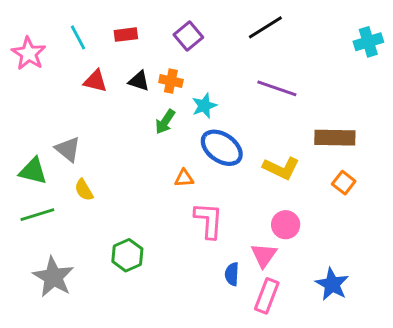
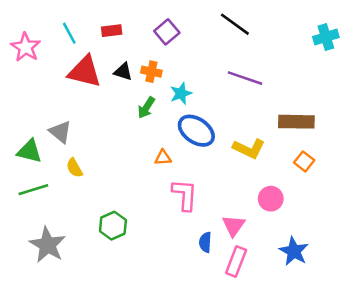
black line: (265, 27) -> (235, 24), turned 68
red triangle: (95, 81) -> (85, 72), size x1.6
pink circle: (286, 225) -> (271, 199), moved

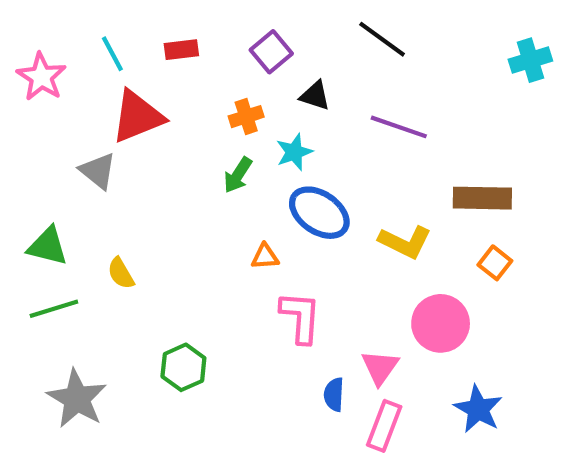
red triangle: (85, 72) -> (138, 117), turned -36
black triangle: (123, 72) -> (315, 96), moved
orange cross: (151, 72) -> (246, 117), turned -30
gray triangle: (60, 132) -> (98, 171), moved
pink circle: (271, 199) -> (441, 323), size x1.4

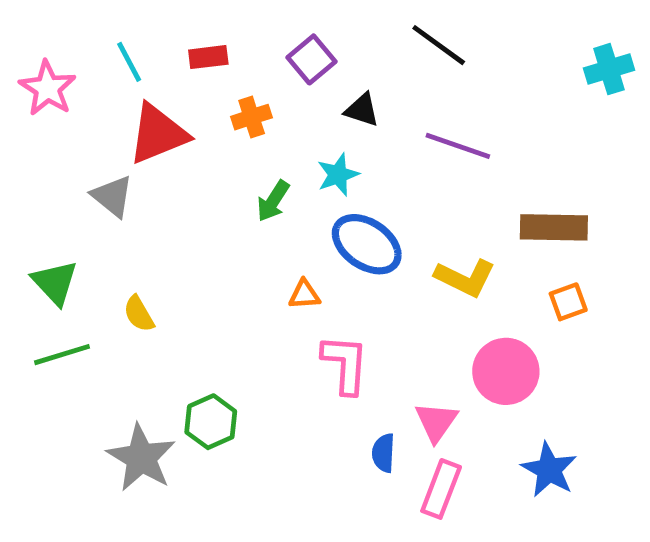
orange cross: (246, 117) -> (252, 117), moved
green triangle: (48, 246) -> (55, 283), turned 33
orange square: (495, 263) -> (568, 302), turned 32
gray star: (77, 399) -> (141, 458), moved

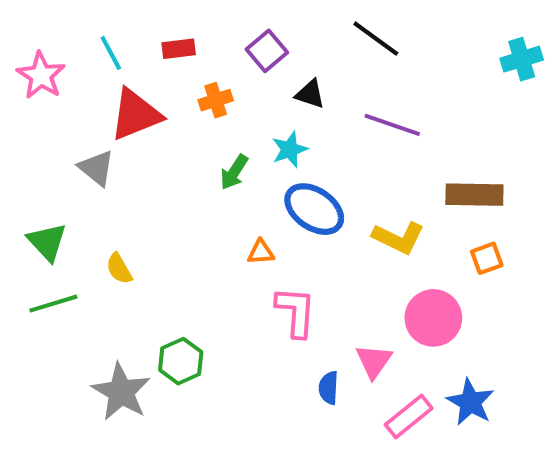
pink rectangle: (441, 489) -> (409, 417), moved, turned 30

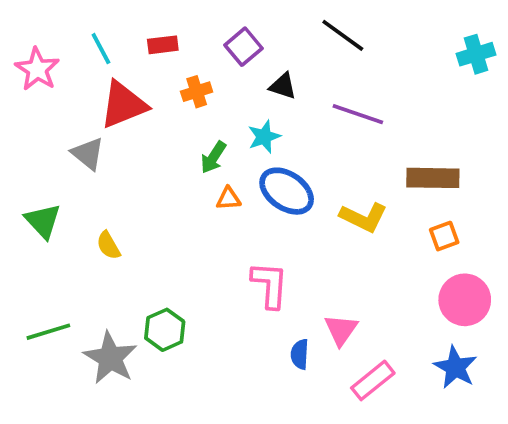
orange triangle: (261, 252) -> (228, 199), moved
green line: (53, 304) -> (48, 332), moved
pink circle: (433, 318) -> (465, 300), moved
blue star: (470, 402) -> (455, 367), moved

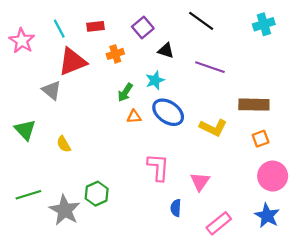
cyan cross: (476, 54) -> (264, 24), moved
pink triangle: (341, 330) -> (200, 182), moved

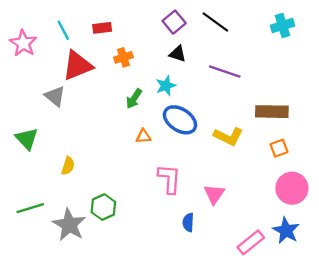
purple square: (143, 28) -> (174, 22), moved
orange triangle: (134, 117) -> (143, 136), moved
yellow semicircle: (64, 144) -> (68, 166), moved, turned -133
pink rectangle: (219, 223) -> (251, 242), moved

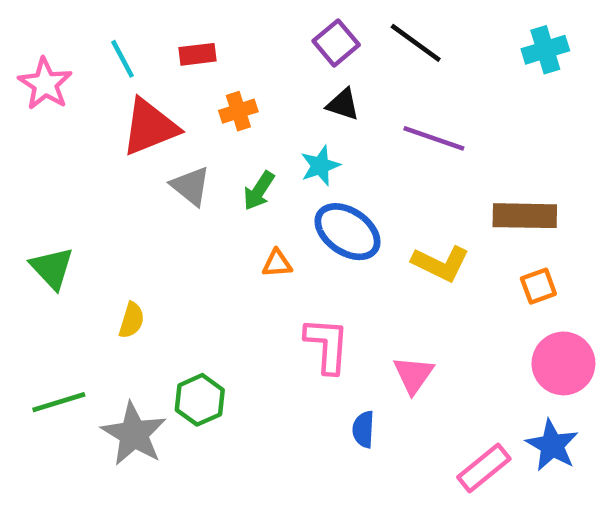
gray triangle: (55, 96) -> (191, 186), moved

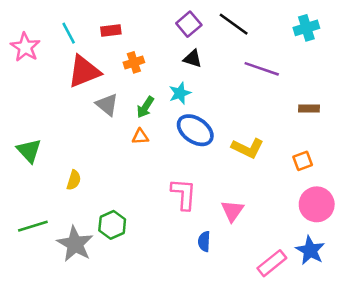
purple line: (434, 138) -> (262, 69), moved
brown rectangle: (525, 216) -> (309, 108), moved, size x0.6
orange triangle: (277, 263) -> (140, 137), moved

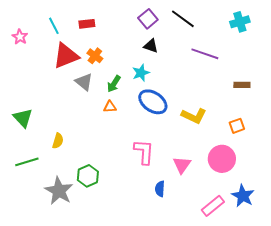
pink star: (25, 47) -> (20, 37), size x0.7
orange cross: (134, 62) -> (95, 56), moved, turned -35
pink circle: (317, 204) -> (222, 159), moved
green line: (33, 226) -> (27, 162), moved

